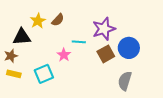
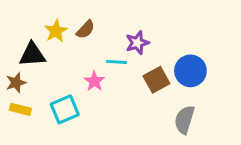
purple star: (104, 29) -> (137, 43), moved, size x0.7

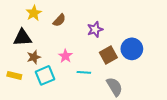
yellow star: (56, 31) -> (34, 13), moved
cyan line: (117, 62) -> (84, 72), moved
brown star: (16, 83) -> (34, 57), moved
gray semicircle: (185, 120) -> (114, 87), moved, turned 132

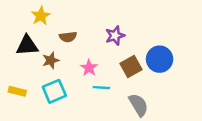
brown semicircle: (59, 20) -> (68, 37), moved, turned 40
pink star: (65, 56) -> (89, 68), moved
brown star: (34, 57) -> (51, 60), moved

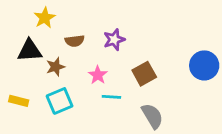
purple star: (115, 36) -> (114, 40), moved
blue circle: (160, 59) -> (204, 65), moved

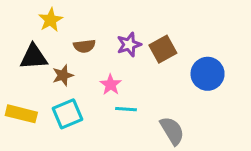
blue circle: (204, 65) -> (208, 74), moved
brown square: (144, 74) -> (163, 49), moved
yellow rectangle: (19, 101) -> (21, 114), size x1.4

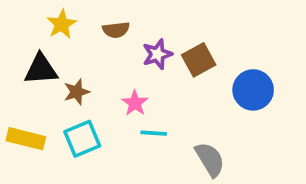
brown semicircle: (84, 46) -> (116, 30), moved

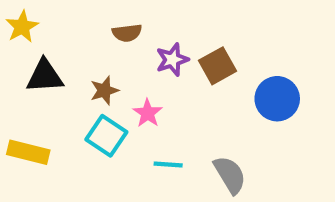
yellow star: (62, 24) -> (22, 27), moved
brown star: (77, 92) -> (104, 90), moved
cyan line: (154, 133) -> (168, 165), moved
cyan square: (82, 139) -> (106, 136), moved, turned -33

